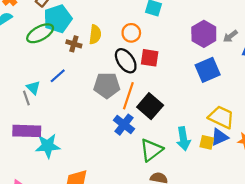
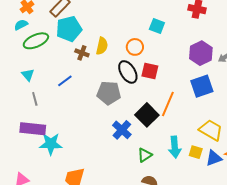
green ellipse: (40, 33) -> (36, 41), moved
cyan triangle: (33, 88) -> (28, 75), moved
orange line: (128, 96) -> (168, 104), moved
blue triangle: (219, 137) -> (214, 158), moved
green triangle: (151, 150) -> (145, 155), size x0.7

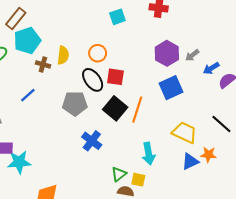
cyan square: (157, 26) -> (117, 17), moved, turned -35
black square: (147, 115) -> (115, 108), moved
yellow square: (196, 152) -> (138, 180), moved
green triangle: (145, 155) -> (119, 174), moved

